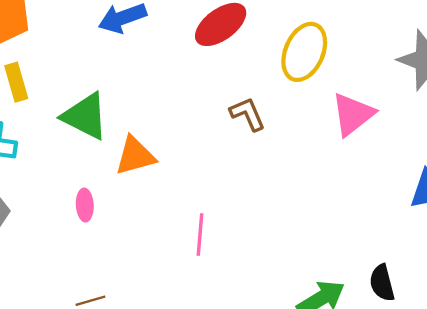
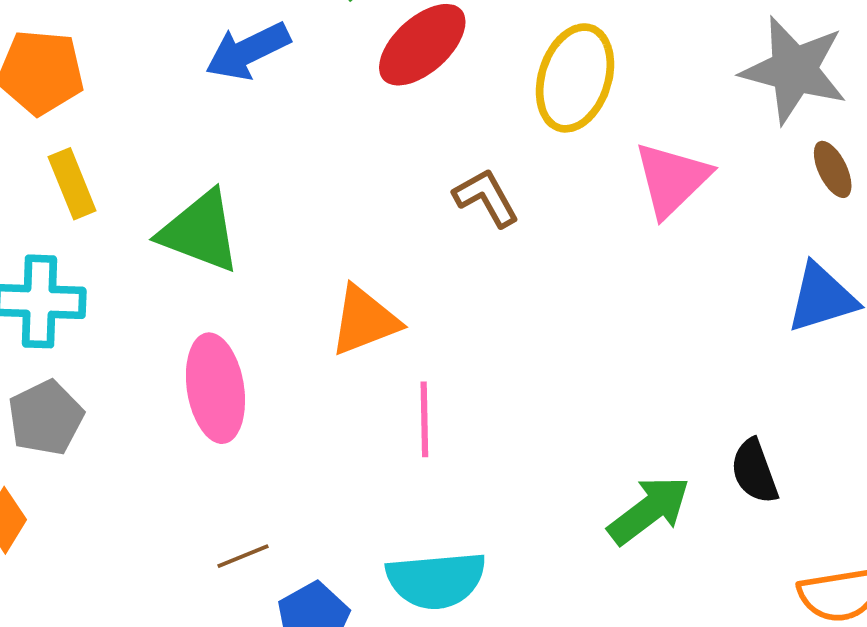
orange triangle: (135, 156) -> (364, 321), moved
pink ellipse: (85, 205) -> (215, 388), size x1.8

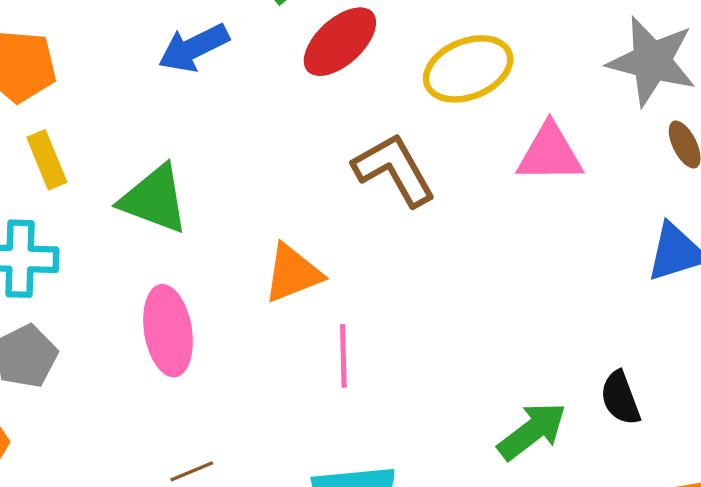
yellow ellipse: (575, 78) -> (468, 69), turned 50
pink triangle: (672, 179) -> (550, 153), turned 44
brown L-shape: (486, 198) -> (394, 170), size x1.5

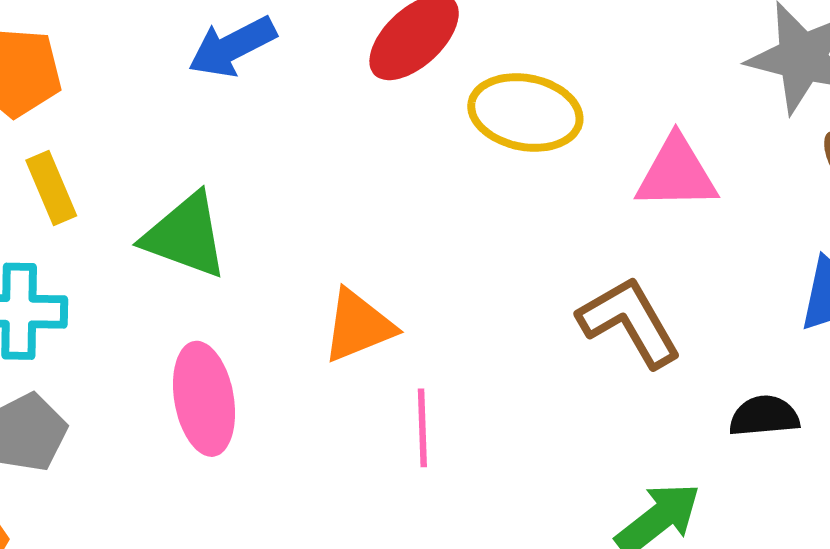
yellow ellipse: (468, 69) -> (525, 112), moved, turned 34
brown L-shape: (394, 170) -> (630, 322), moved
black semicircle: (620, 398) -> (764, 416), moved, turned 106

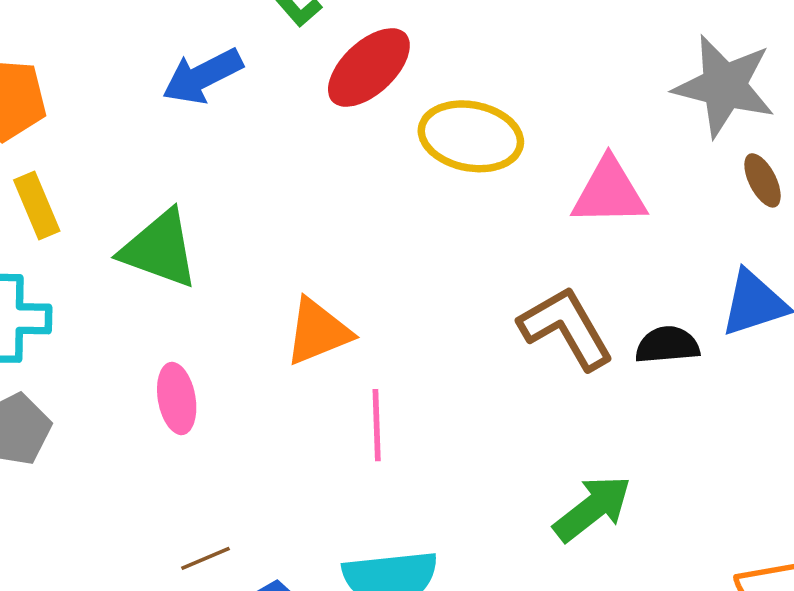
pink ellipse: (204, 399) -> (177, 398), size x0.7
black semicircle: (764, 416) -> (667, 345), moved

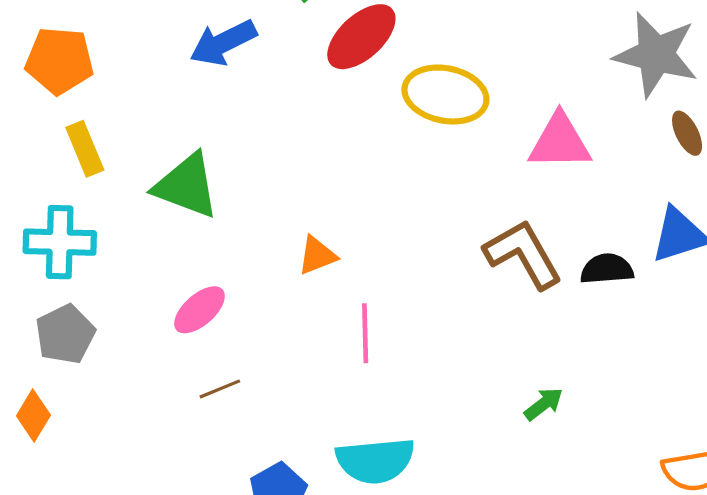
orange triangle: (318, 332) -> (317, 255), size x0.7
pink ellipse: (177, 398) -> (200, 310), turned 58
green arrow: (592, 508) -> (544, 404), size x0.6
brown line: (205, 558) -> (220, 389), moved

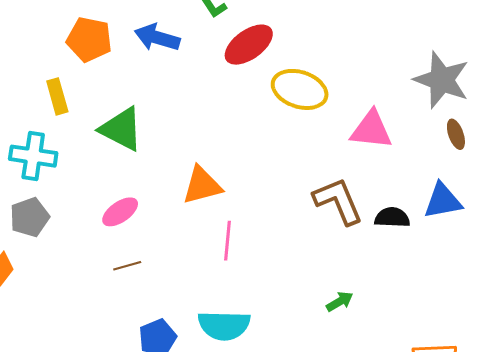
blue arrow: (223, 43) -> (157, 38), turned 36
orange pentagon: (59, 61) -> (89, 39), moved
orange triangle: (317, 255) -> (202, 185), size x1.5

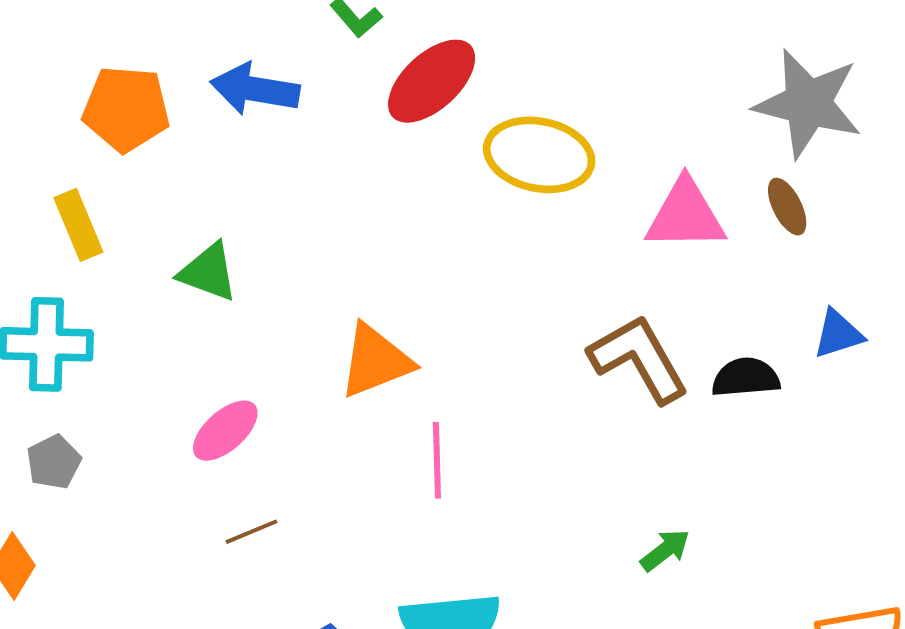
green triangle: (121, 129) -> (208, 272), size x0.7
brown ellipse: (456, 134) -> (787, 207), moved
blue triangle: (443, 201) -> (838, 334), size x0.7
gray pentagon: (30, 217) -> (54, 462), size x0.7

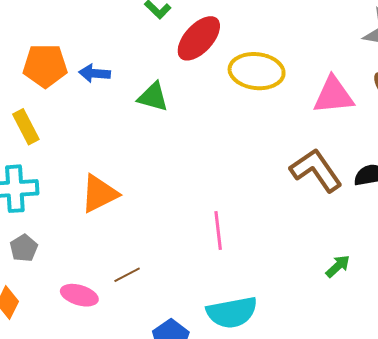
blue arrow: (255, 89) -> (95, 73), moved, size x0.7
green triangle: (208, 272) -> (153, 97), moved
orange triangle: (375, 361) -> (99, 194), moved
pink ellipse: (225, 431) -> (79, 295), moved, turned 63

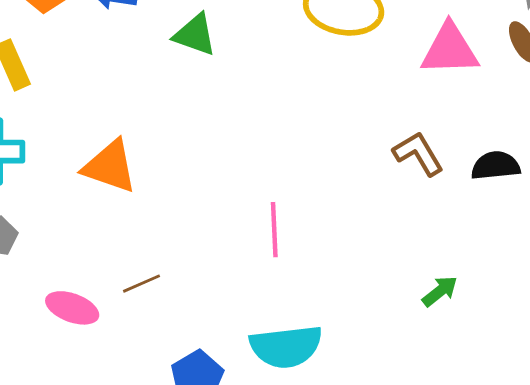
brown L-shape: (316, 170) -> (418, 154), size x0.7
orange triangle: (99, 194) -> (110, 166), turned 42

